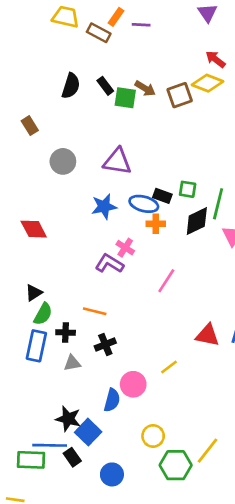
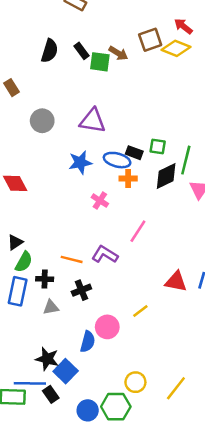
brown square: (180, 95) -> (150, 40), moved
purple L-shape: (109, 264) -> (105, 255), moved
yellow circle: (153, 436) -> (135, 382), moved
green hexagon: (176, 465) -> (116, 407), moved

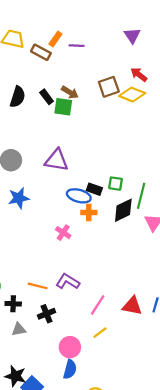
brown arrow: (118, 53) -> (70, 92), moved
blue star: (80, 162) -> (19, 198), moved
pink line: (138, 231) -> (98, 305), moved
blue semicircle: (88, 342) -> (70, 369), moved

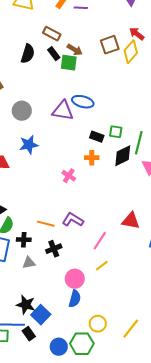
brown rectangle: (41, 52) -> (52, 34), moved
yellow diamond: (132, 95) -> (131, 52), turned -70
blue ellipse: (79, 196) -> (83, 102), moved
red triangle: (132, 306) -> (131, 221), moved

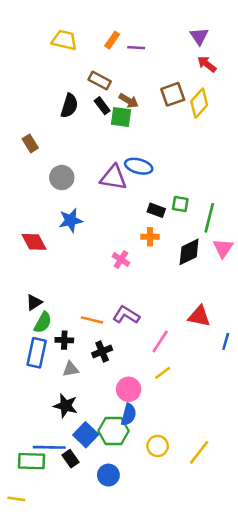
red arrow: (137, 34) -> (207, 64), moved
black diamond: (123, 156) -> (189, 252), moved
black star: (26, 305) -> (66, 406), moved
green hexagon: (82, 344) -> (113, 431), moved

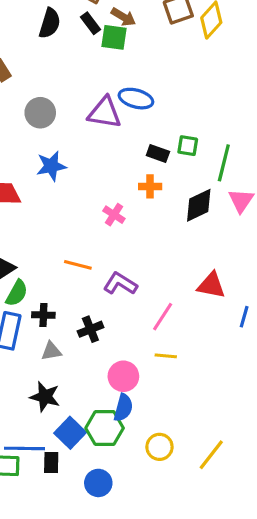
orange line: (92, 320) -> (78, 265), moved
yellow line: (163, 373) -> (166, 356), turned 42
black rectangle: (71, 459) -> (51, 463), turned 36

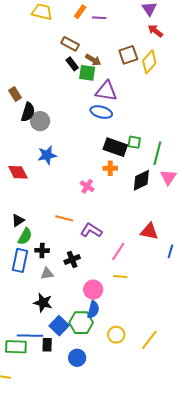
black semicircle: (50, 23) -> (28, 112), moved
purple triangle: (105, 113) -> (106, 91), moved
black rectangle: (158, 153) -> (115, 147), size x1.6

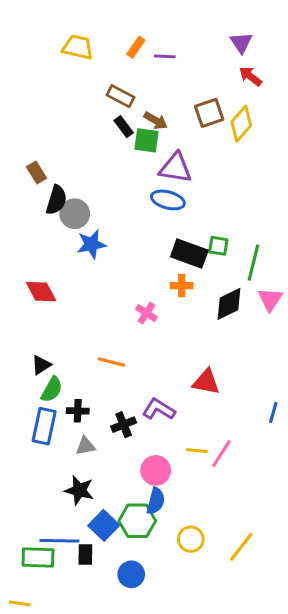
blue star: (47, 155) -> (91, 244), moved
purple L-shape: (91, 230) -> (159, 409), moved
red triangle: (149, 231) -> (206, 382), moved
pink line: (118, 251) -> (221, 454), moved

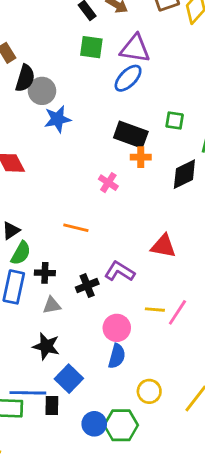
green square: (146, 140) -> (91, 47), moved
blue ellipse: (168, 200) -> (128, 78), turned -60
black rectangle: (189, 253) -> (131, 135), moved
green hexagon: (137, 521) -> (121, 425), moved

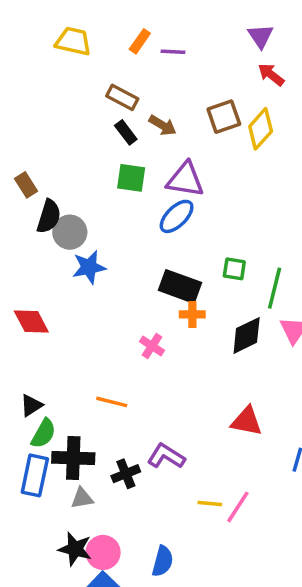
red triangle: (163, 246) -> (247, 421), moved
black cross: (45, 273) -> (73, 458), size x1.6
pink circle: (117, 328) -> (103, 552), moved

